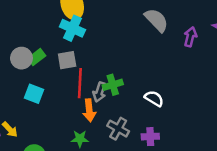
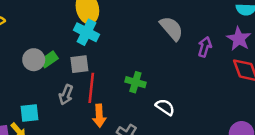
green cross: (113, 85) -> (135, 82), moved, turned 30
gray arrow: (99, 92) -> (66, 95), moved
cyan square: (34, 94) -> (29, 113), moved, turned -30

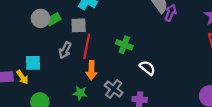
purple arrow: (205, 47) -> (171, 13), moved

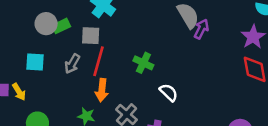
cyan square: (33, 63) -> (35, 62), moved

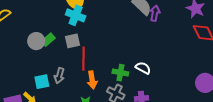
cyan square: (35, 62) -> (42, 82), moved
green cross: (143, 63) -> (120, 73), moved
gray arrow: (72, 64) -> (59, 76), moved

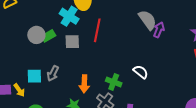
cyan cross: (76, 15) -> (69, 16), moved
red line: (84, 59) -> (97, 30), moved
white semicircle: (143, 68) -> (141, 72), moved

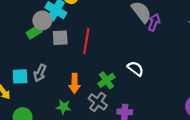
red line: (97, 30) -> (86, 41), moved
gray circle: (36, 35) -> (42, 20), moved
green cross: (114, 82) -> (106, 80), turned 35

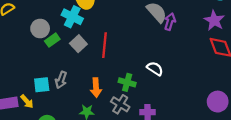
gray circle: (42, 20) -> (40, 28), moved
gray square: (60, 38) -> (78, 44), turned -35
green cross: (106, 80) -> (127, 82), turned -35

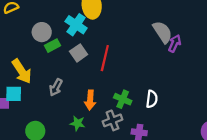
white semicircle: (155, 69) -> (152, 99), moved, turned 56
cyan square: (42, 85) -> (14, 94), moved
yellow arrow: (27, 101) -> (22, 71), moved, size x1.6
gray cross: (120, 104) -> (112, 120), turned 30

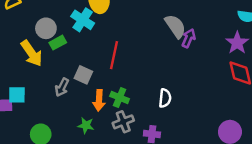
gray square: (79, 53) -> (83, 75), moved, turned -30
yellow arrow: (22, 71) -> (32, 53), moved
green cross: (123, 99) -> (120, 97), moved

